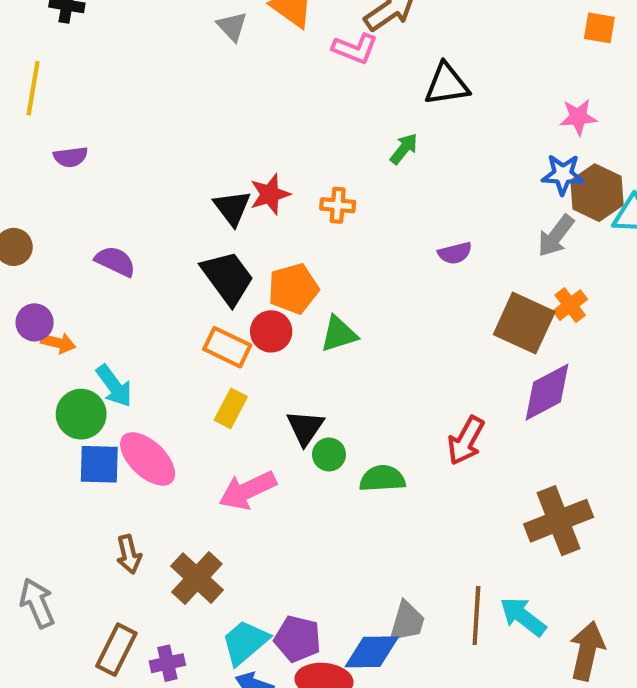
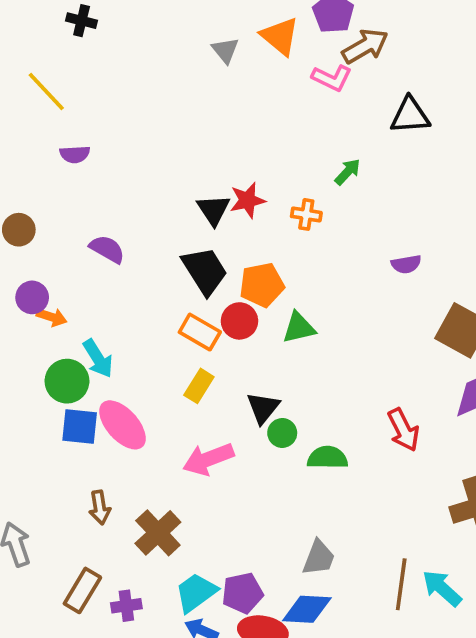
yellow line: (33, 88) -> (46, 91), turned -57
green arrow: (404, 149) -> (348, 172), moved
red arrow: (466, 441) -> (403, 430), turned -60
gray trapezoid: (407, 621) -> (319, 558), moved
purple pentagon: (298, 639) -> (242, 593), turned -30

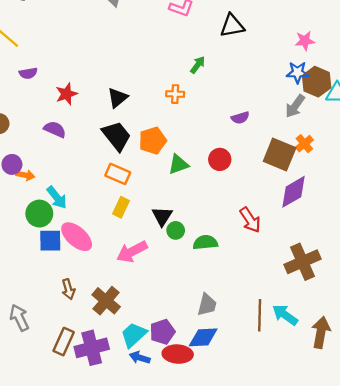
red star: (247, 200) -> (66, 94), moved
black triangle: (213, 210) -> (118, 98), turned 30
red circle: (239, 321) -> (220, 159), moved
purple cross: (126, 606) -> (92, 348), size x1.8

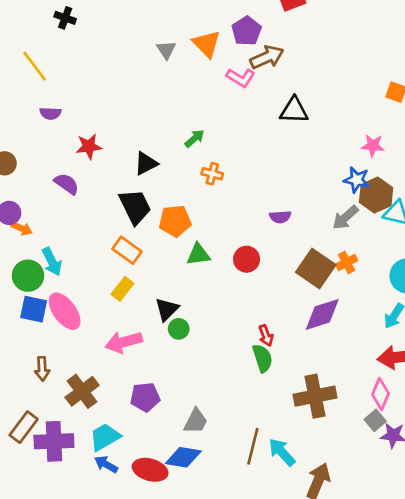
green arrow: (198, 65) -> (195, 138), moved
red arrow: (250, 220) -> (266, 336), size x0.7
green semicircle: (205, 242) -> (262, 358), moved, turned 65
purple pentagon: (162, 332) -> (145, 397), moved

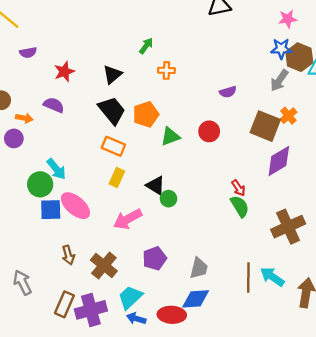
orange arrow: (22, 228) -> (24, 118), moved
black triangle: (167, 309) -> (156, 185), turned -30

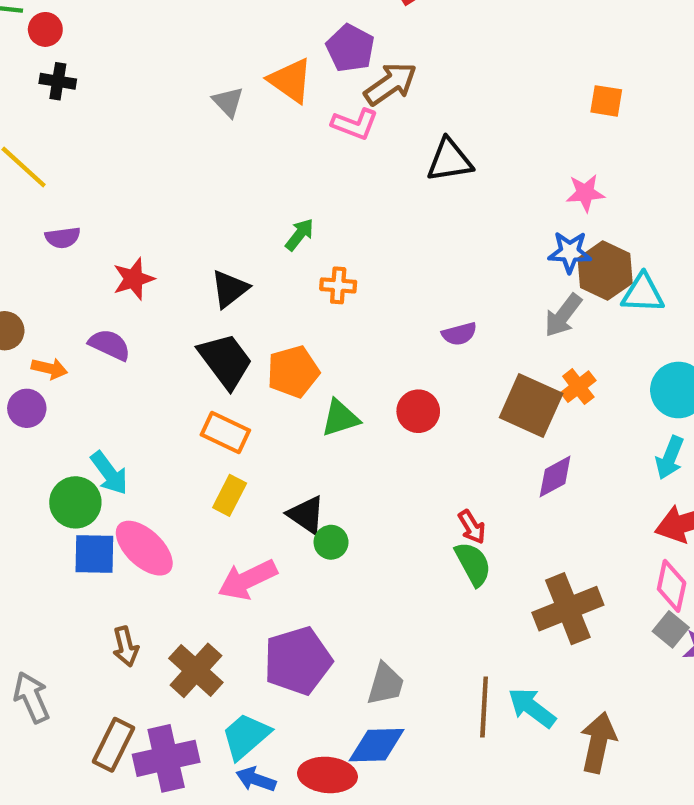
purple diamond: (279, 161) -> (555, 476), size x0.7
purple pentagon: (154, 258) -> (298, 661), size x1.4

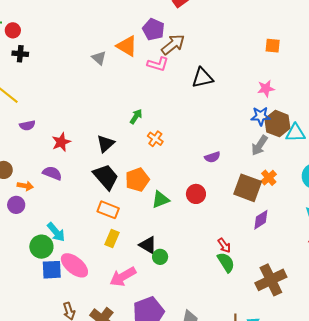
orange cross: (338, 285) -> (155, 139), turned 35

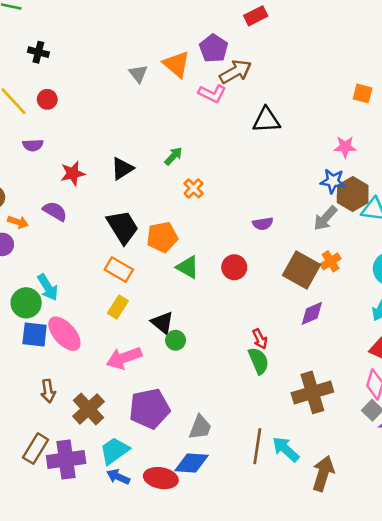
red circle: (13, 30) -> (47, 99), moved
black triangle: (106, 144) -> (122, 169), moved
green triangle: (160, 200) -> (188, 267), turned 42

